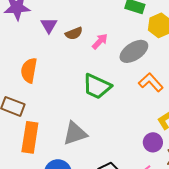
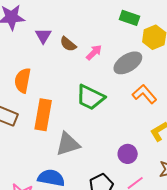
brown semicircle: (74, 33) -> (68, 44), turned 60
orange rectangle: (30, 137) -> (43, 115), moved
purple circle: (153, 142) -> (128, 154), moved

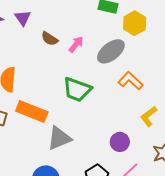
purple triangle: (43, 36) -> (23, 18), moved
orange rectangle: (43, 115) -> (32, 111), turned -72

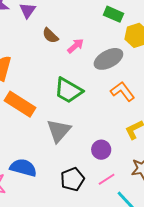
gray triangle: (59, 138) -> (59, 131), moved, turned -36

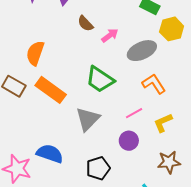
pink line: (107, 179) -> (134, 113), moved

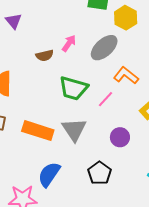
brown semicircle: (85, 24) -> (45, 55), moved, turned -42
orange rectangle: (51, 90) -> (38, 131), moved
pink line: (134, 113) -> (106, 99), moved
blue semicircle: (50, 154) -> (49, 174), turned -56

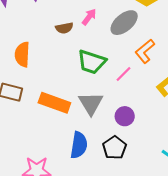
orange L-shape: (126, 75) -> (145, 51), turned -80
purple circle: (120, 137) -> (125, 116), moved
blue semicircle: (49, 174) -> (79, 145), moved, turned 152

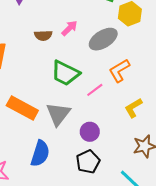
black pentagon: (114, 148) -> (88, 162), moved

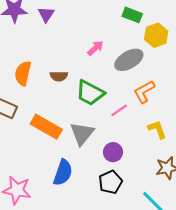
brown semicircle: (43, 36) -> (59, 76), moved
yellow L-shape: (133, 108) -> (157, 129), turned 100

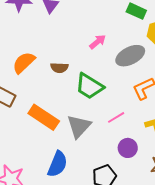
orange semicircle: (23, 73) -> (24, 63), turned 30
pink line: (119, 110) -> (116, 117), moved
purple circle: (113, 152) -> (128, 148), moved

